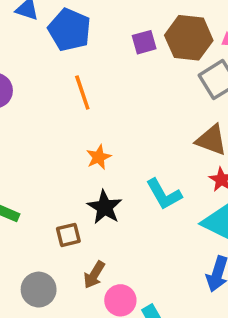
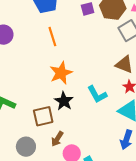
orange star: (99, 157) -> (61, 73), size x1.6
brown square: (68, 235) -> (43, 116), size x1.5

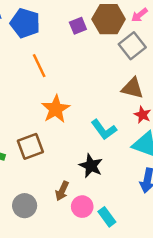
black star: (64, 101) -> (91, 166), moved
brown square: (43, 116) -> (30, 146), moved

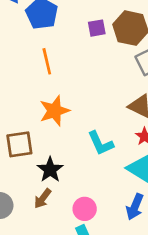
black star: (91, 166) -> (50, 170), moved
pink circle: (82, 207) -> (85, 209), moved

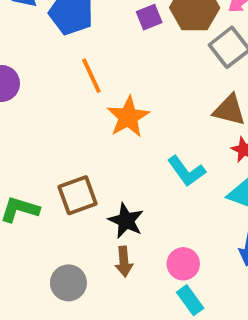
orange star: (54, 111) -> (128, 117), moved
brown arrow: (43, 198) -> (124, 261), turned -30

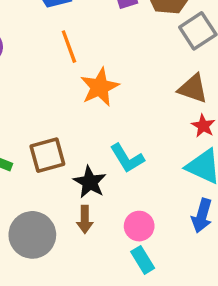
cyan L-shape: (186, 171) -> (127, 158), moved
gray circle: (68, 283) -> (32, 235), size x1.4

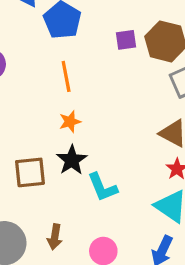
orange star: (100, 87) -> (70, 122), moved, size x0.6
black star: (90, 182) -> (72, 160), moved

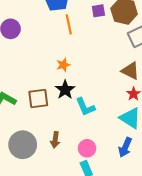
orange line: (66, 76) -> (69, 24), moved

